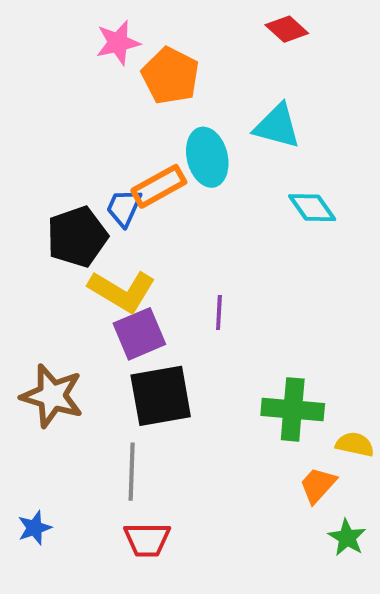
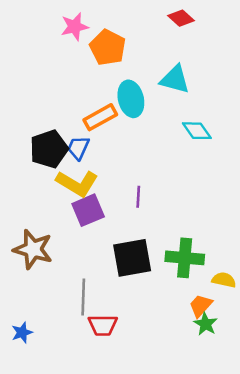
blue trapezoid: (124, 208) -> (78, 148), moved
black square: (161, 396) -> (132, 258), moved
green star: (347, 538) -> (206, 324), moved
red trapezoid: (147, 539) -> (103, 325), moved

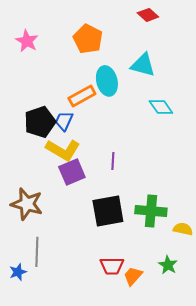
pink star: (75, 27) -> (27, 41), moved, turned -30
gray line: (83, 297) -> (37, 252), moved
orange trapezoid: (201, 306) -> (133, 276), moved
red trapezoid: (103, 325) -> (112, 266), moved

